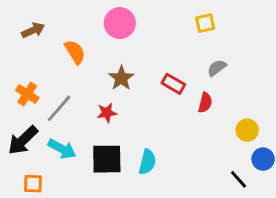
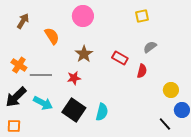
brown arrow: (33, 30) -> (23, 21), turned -35
gray line: (59, 108) -> (41, 75), turned 50
black square: (107, 159) -> (74, 110), turned 35
orange square: (33, 184) -> (14, 126), moved

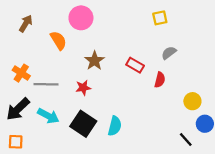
pink circle: (83, 16) -> (81, 18), moved

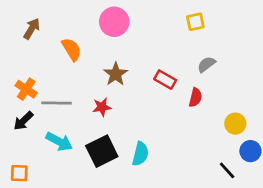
pink circle: (81, 18) -> (114, 22), moved
black arrow: (18, 109) -> (23, 121), moved, size x0.7
black square: (83, 124) -> (102, 151), turned 30

